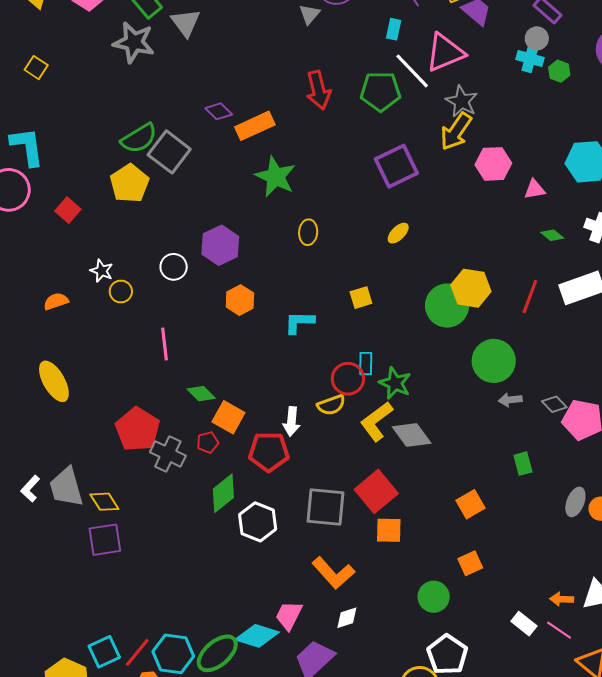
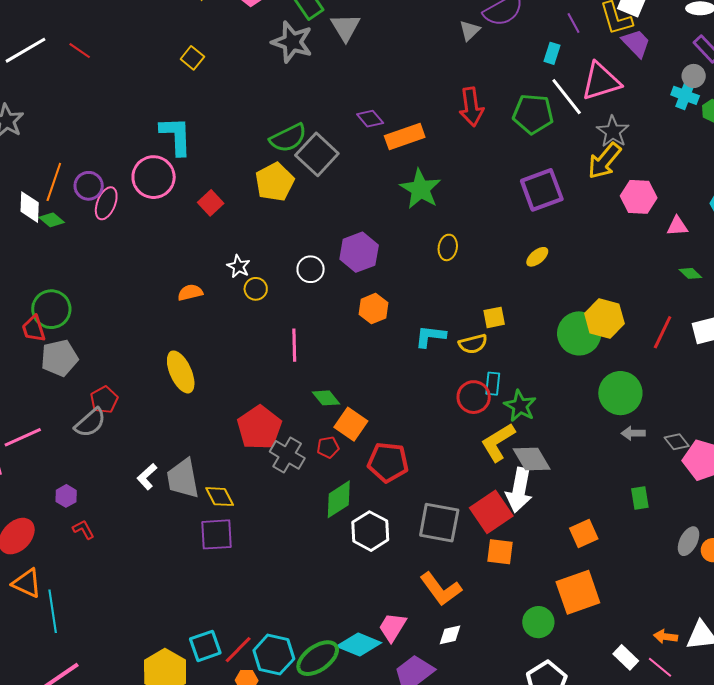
yellow semicircle: (331, 405) -> (473, 344), moved
white arrow: (291, 421) -> (519, 490), moved, size x1.5
orange square: (470, 563) -> (578, 592), size x1.8

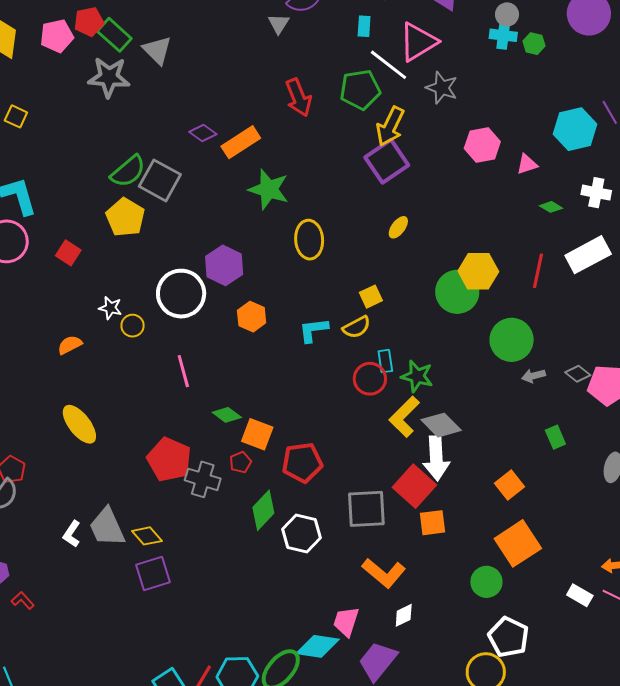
yellow arrow: (604, 161) -> (390, 126), moved
yellow ellipse: (448, 247) -> (309, 240), size x1.5
white circle: (311, 269) -> (181, 294), size x1.8

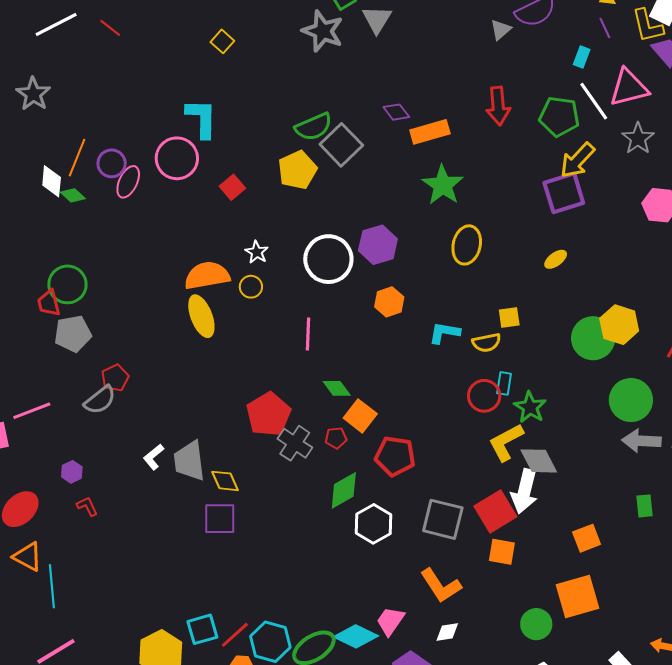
yellow circle: (133, 326) -> (251, 287), moved
orange semicircle: (70, 345) -> (207, 276), size x1.8
gray arrow: (533, 376) -> (641, 441), size x1.6
yellow ellipse: (79, 424) -> (201, 316), moved

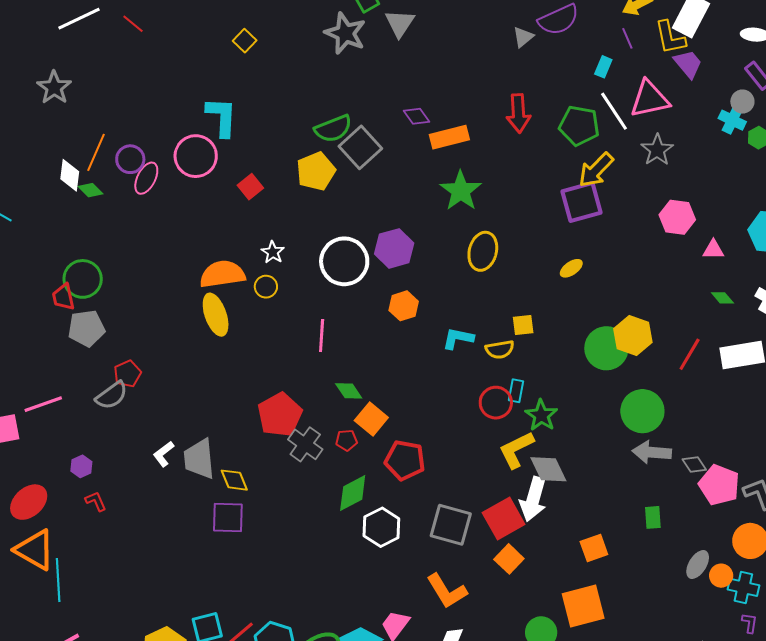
orange square: (502, 552) -> (509, 559), turned 32
orange triangle: (28, 557) -> (35, 550), size x1.4

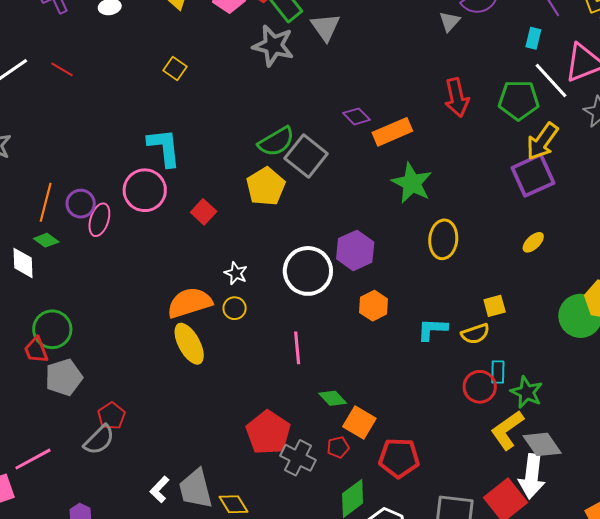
white diamond: (70, 175) -> (23, 263), moved

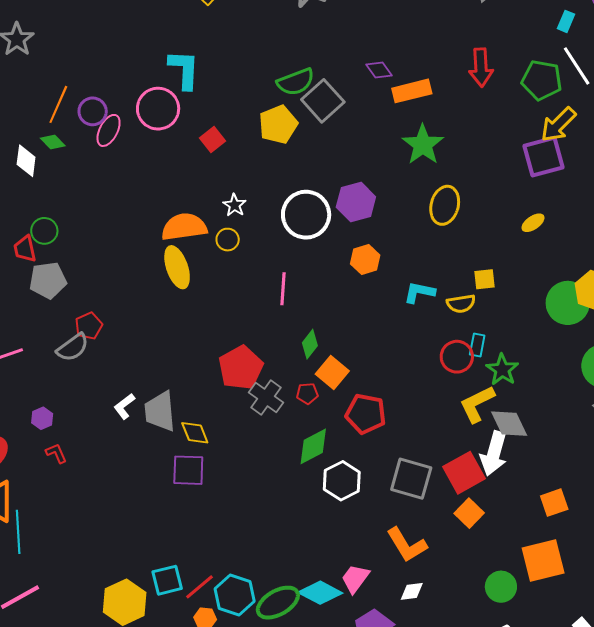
green circle: (52, 329) -> (44, 231), size x0.7
green diamond: (333, 398) -> (310, 344), turned 72

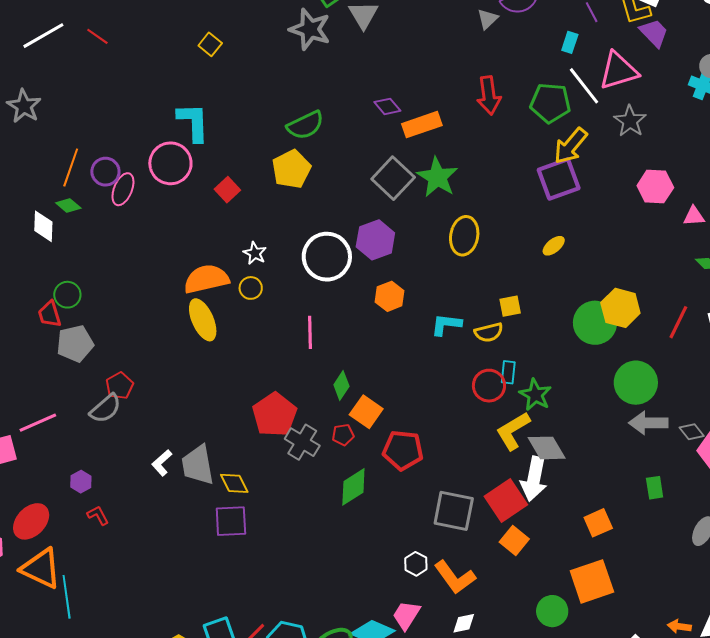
gray square: (323, 101) -> (393, 178), moved
white hexagon: (342, 481) -> (416, 564), moved, size x0.6

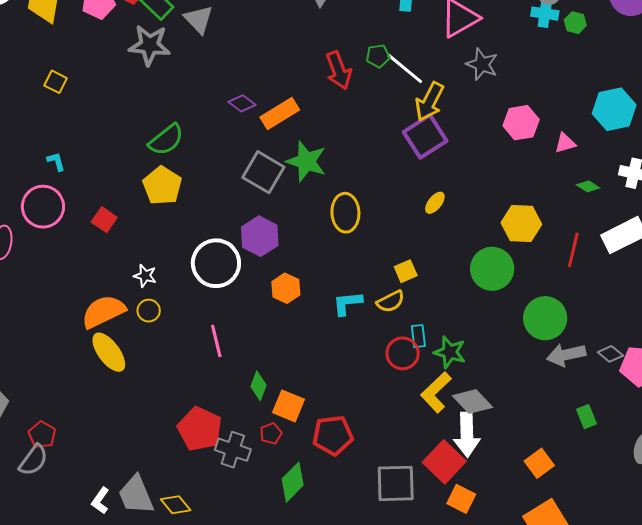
white line: (584, 86) -> (405, 69), moved
green pentagon: (550, 103) -> (378, 56), moved, size x0.6
cyan L-shape: (193, 122) -> (56, 161), size x0.5
yellow hexagon: (620, 308) -> (521, 224), moved

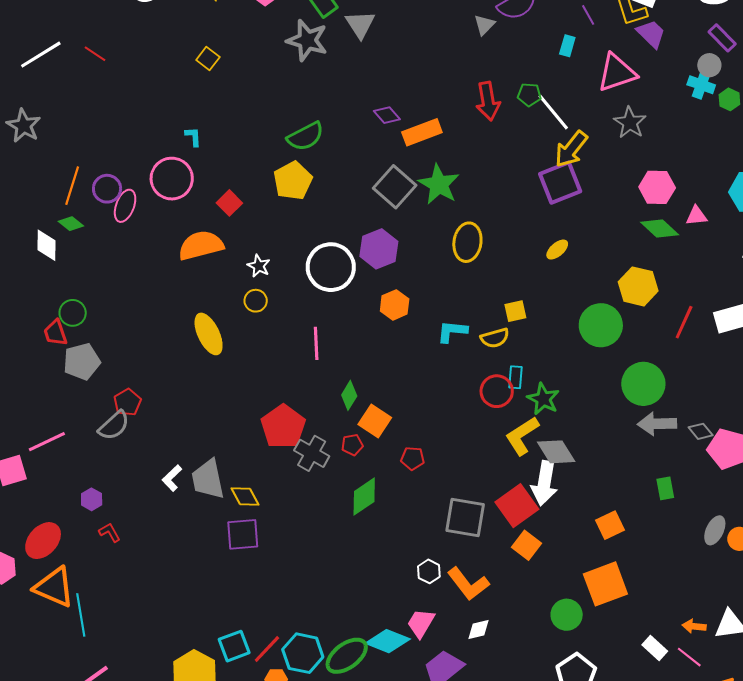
green diamond: (588, 186) -> (660, 229), moved, size x1.6
orange semicircle: (103, 312) -> (201, 245), moved
red pentagon: (333, 435) -> (413, 458), size x0.6

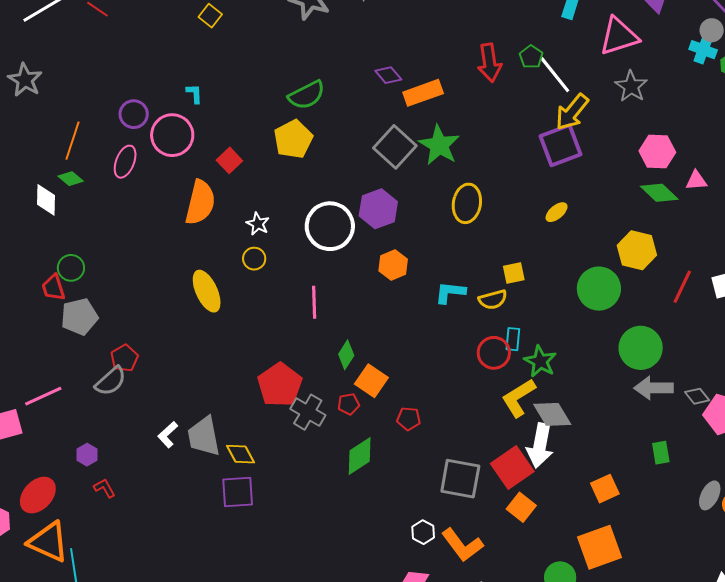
green pentagon: (529, 95) -> (531, 57), turned 30
purple circle: (107, 189) -> (134, 114), moved
orange semicircle: (201, 245) -> (200, 202), turned 117

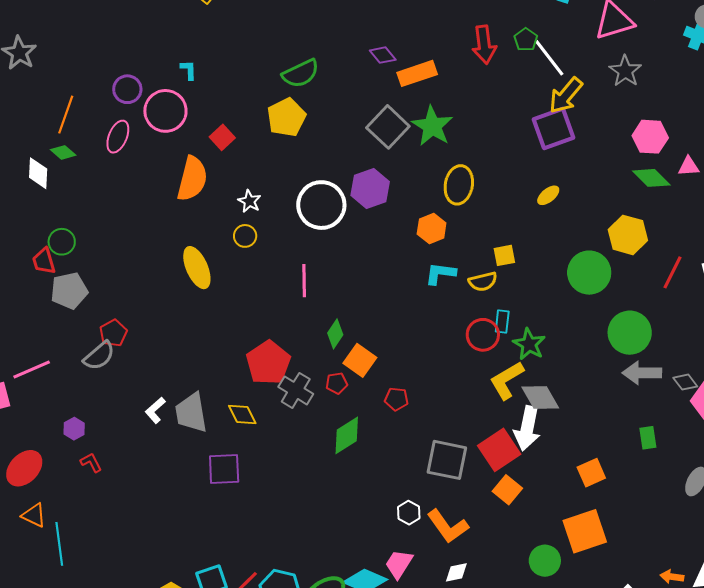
orange hexagon: (393, 265) -> (432, 228), moved
yellow diamond: (240, 454) -> (242, 414), moved
orange triangle: (48, 542) -> (34, 515), size x0.6

